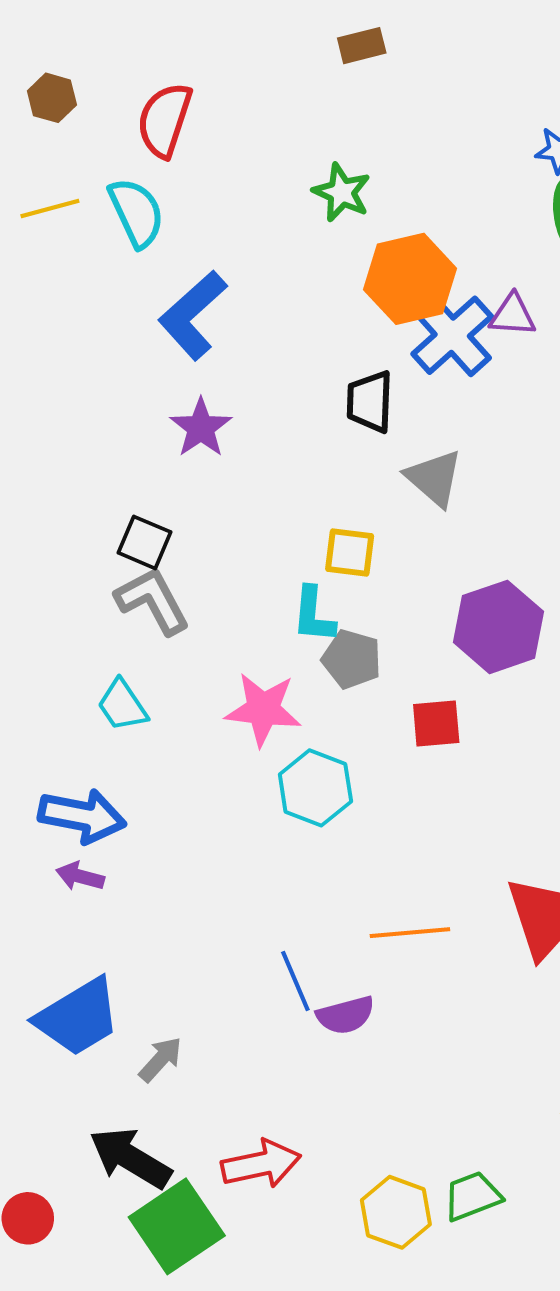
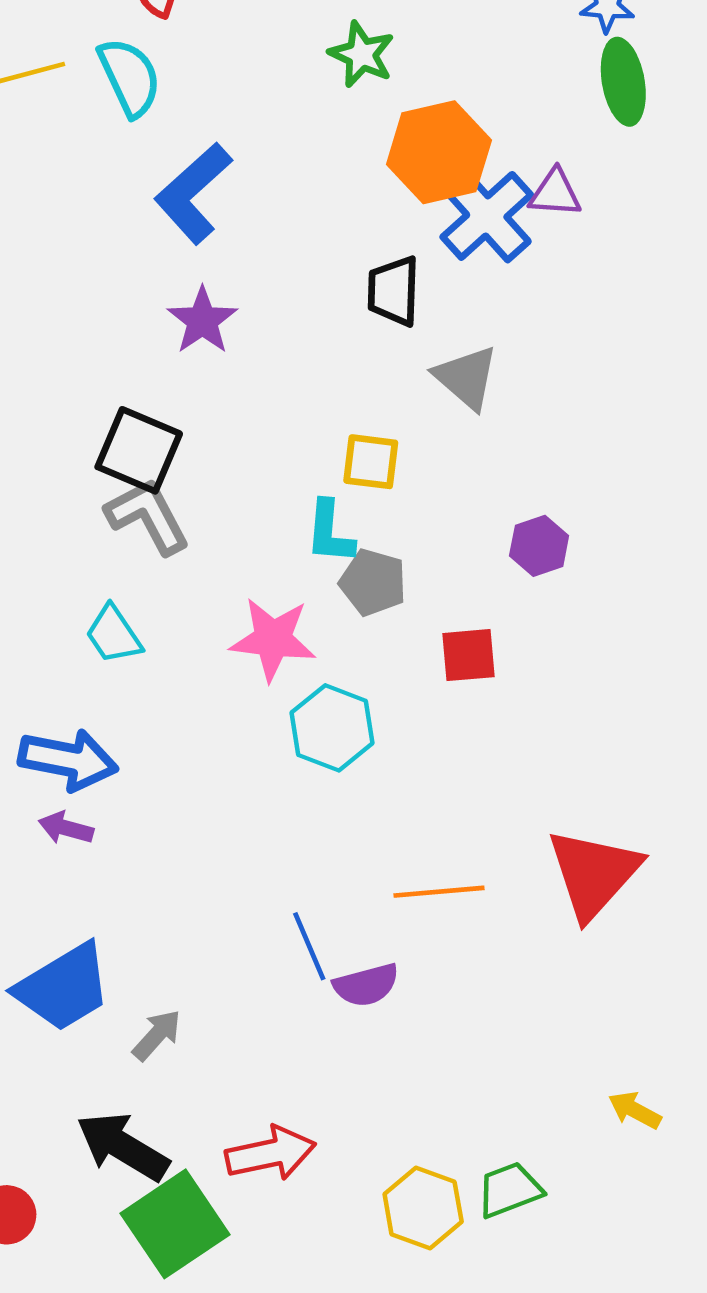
black square: (144, 542) -> (139, 450), size x1.4
purple hexagon: (498, 627) -> (539, 546), size x0.6

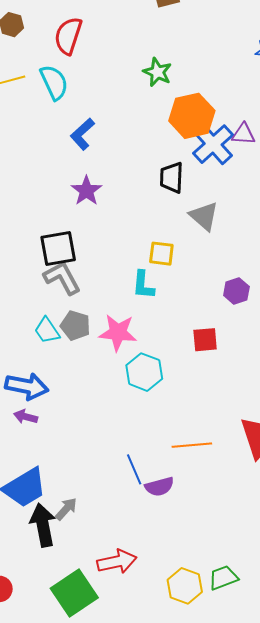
blue L-shape: (193, 193) -> (82, 134), size x0.7
black square: (139, 450) -> (58, 248), turned -33
gray pentagon: (373, 582) -> (75, 325), moved
black arrow: (123, 1147) -> (43, 525), moved, turned 48

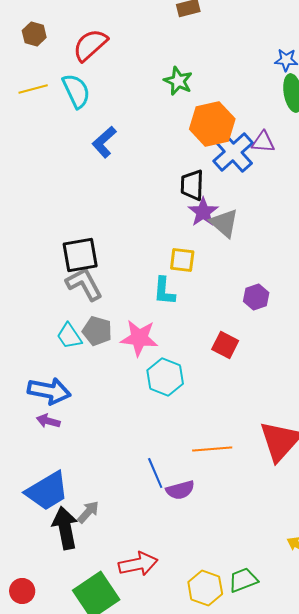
red semicircle: (68, 36) -> (90, 45), turned 30
purple star: (86, 191) -> (203, 212), moved
red square: (205, 340) -> (225, 345), turned 32

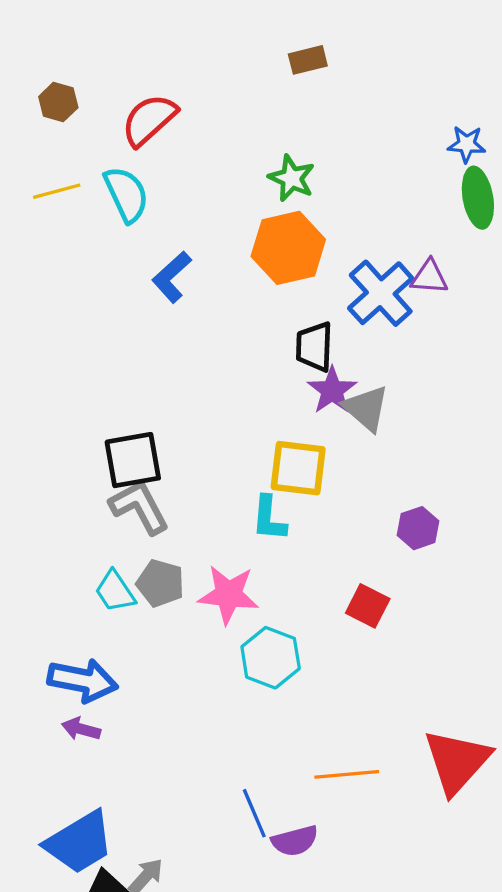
orange hexagon: (212, 124) -> (288, 248), moved
yellow square: (182, 260) -> (298, 468), size x1.4

